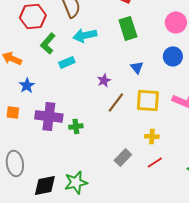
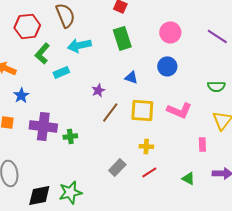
blue triangle: (137, 67) -> (131, 77), turned -32

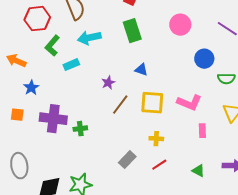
blue circle: (167, 66) -> (204, 59), moved
pink rectangle: (202, 144) -> (202, 131), moved

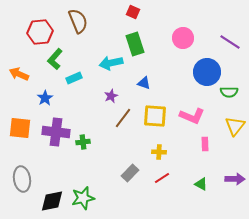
cyan arrow: (89, 38) -> (111, 63), moved
blue circle: (204, 59) -> (207, 72), size x1.4
blue star: (31, 88) -> (45, 98), moved
orange square: (17, 115) -> (20, 128), size x1.6

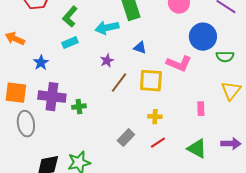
green L-shape: (55, 59) -> (70, 17), moved
pink L-shape: (192, 116) -> (179, 64), moved
gray ellipse: (22, 179) -> (26, 124), moved
green triangle: (201, 184) -> (197, 149), size x1.5

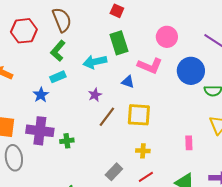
blue star: (41, 63) -> (41, 95), moved
pink L-shape: (179, 64) -> (150, 66), moved

